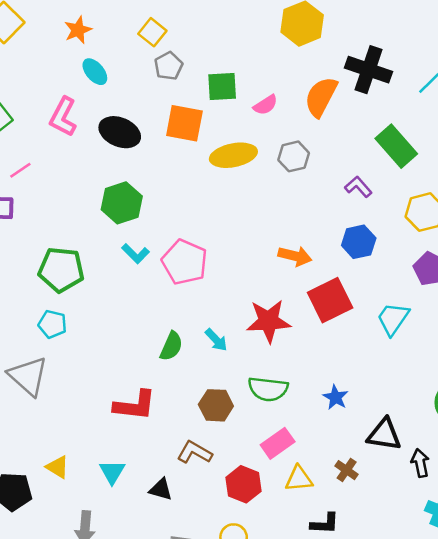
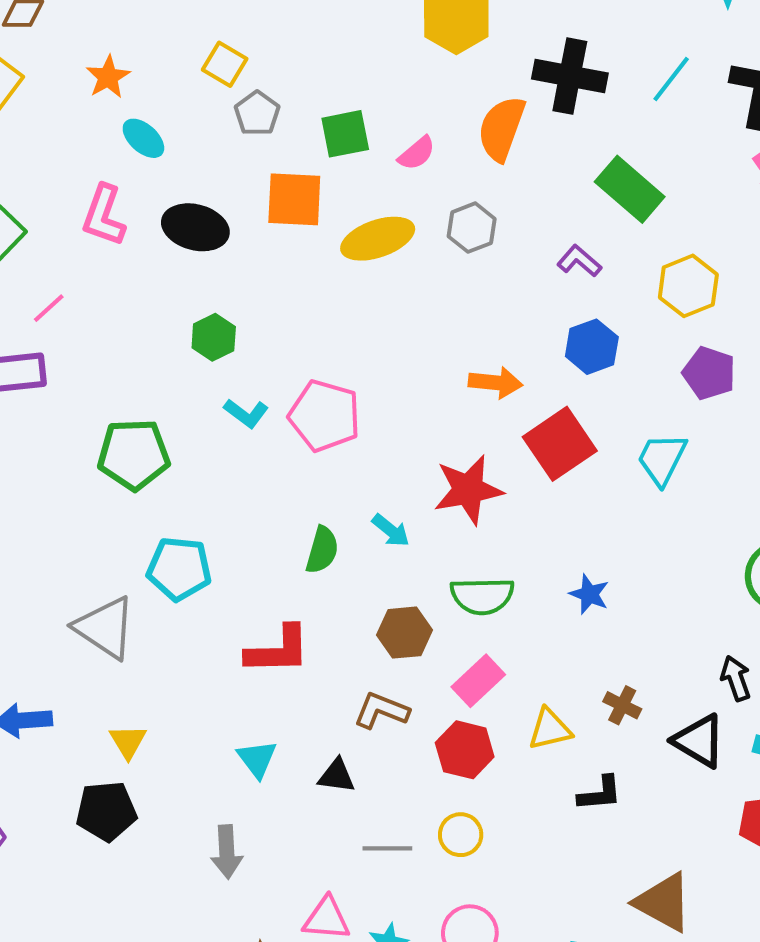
green hexagon: (122, 203) -> (214, 337), size x0.7
cyan pentagon: (52, 324) -> (179, 569), moved, size x1.4
black triangle: (384, 435) -> (699, 741), moved, turned 30
pink rectangle: (278, 443) -> (478, 681), moved
yellow triangle: (58, 467) -> (128, 742), moved, turned 35

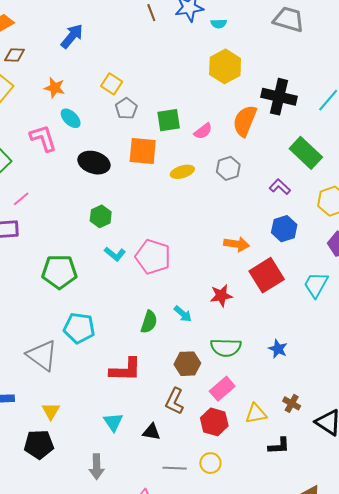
orange star: (108, 77) -> (55, 88), turned -30
pink L-shape: (104, 215) -> (43, 138), moved, turned 140
yellow ellipse: (378, 239) -> (182, 172), size x0.7
red star: (468, 490) -> (221, 296), size x0.7
brown L-shape: (381, 711) -> (175, 401), turned -88

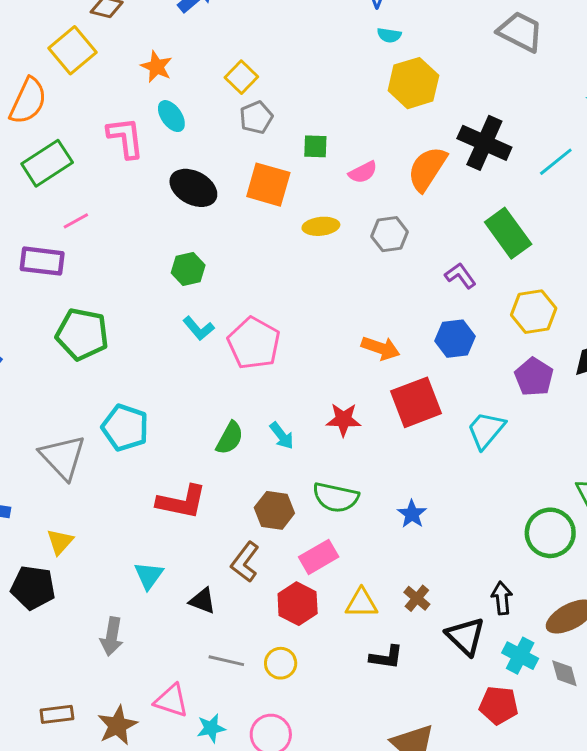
cyan semicircle: (219, 24) -> (389, 35), moved
green square: (169, 120) -> (315, 146), size x0.7
green pentagon: (59, 272) -> (82, 334), moved

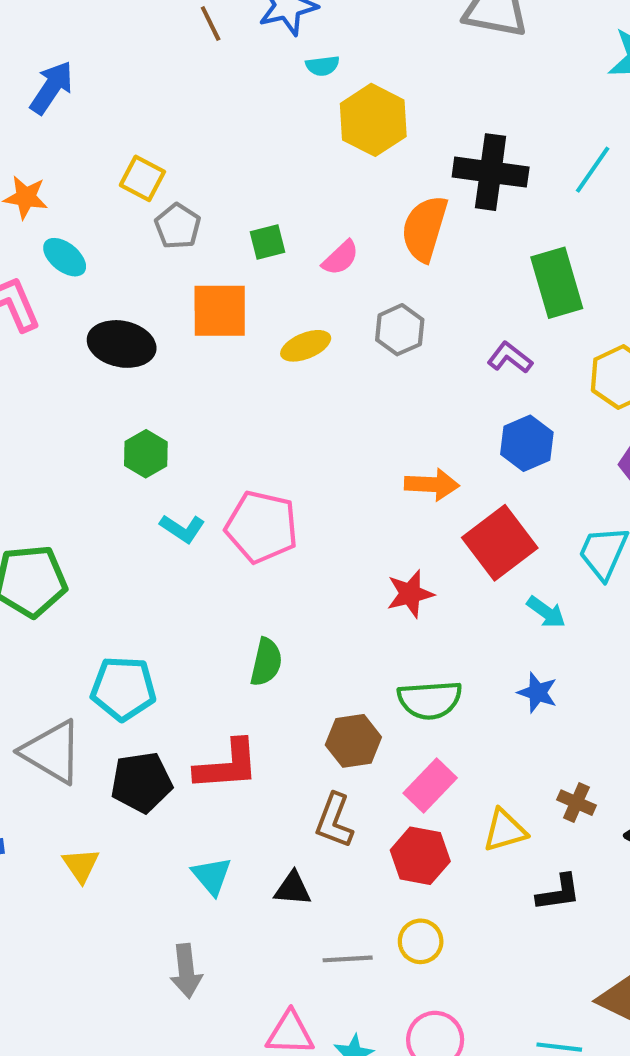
green rectangle: (508, 233) -> (557, 283), turned 36
cyan arrow: (282, 436) -> (546, 612), moved
black pentagon: (33, 588) -> (141, 782), moved

